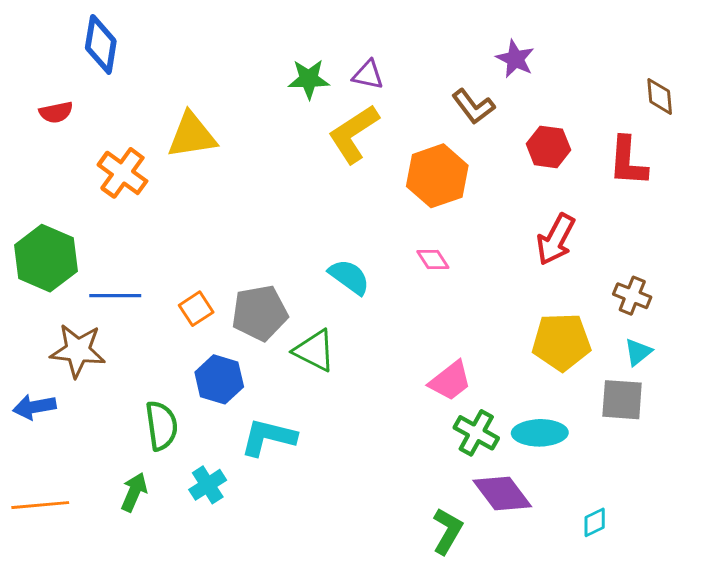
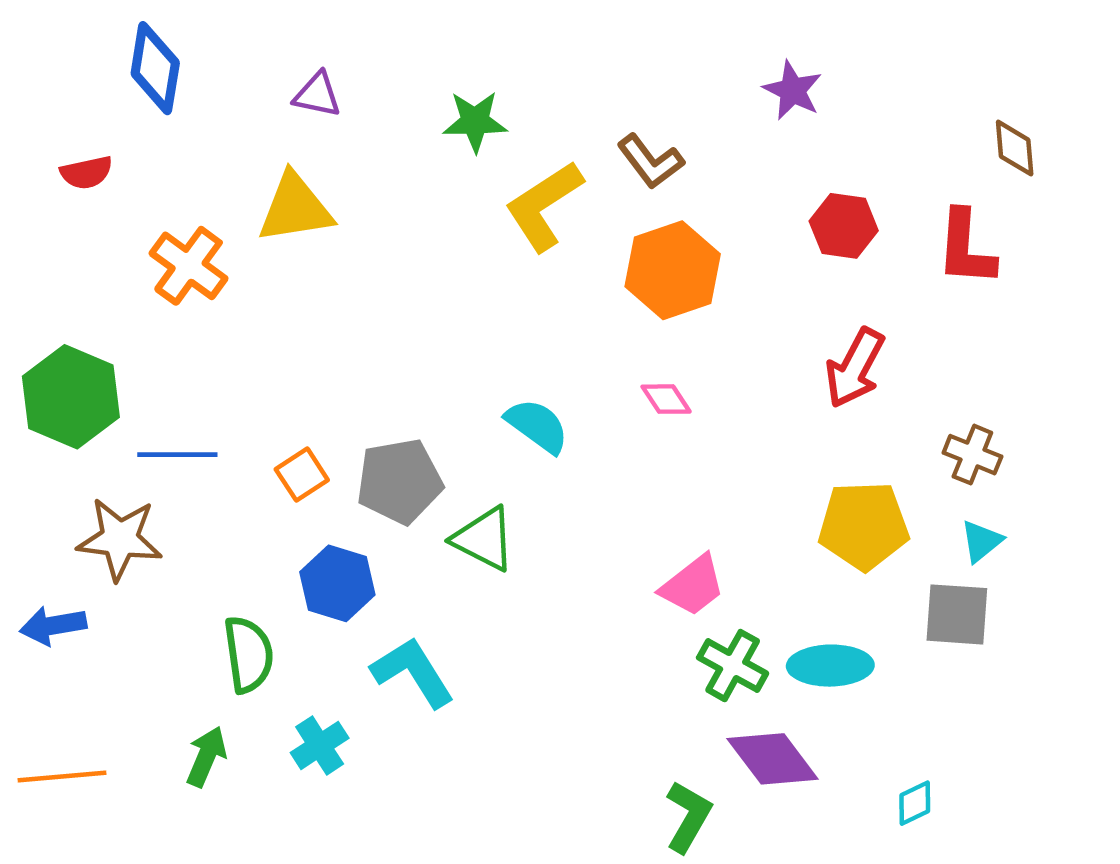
purple triangle: (368, 75) -> (317, 95), moved
brown L-shape: (473, 107) -> (650, 161), moved
cyan L-shape: (268, 437) -> (413, 672), turned 44

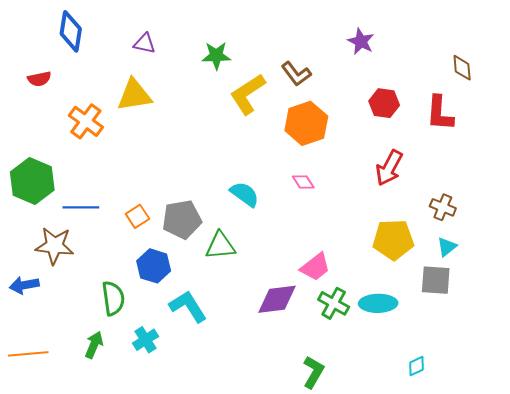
green triangle: (484, 539) -> (220, 246), turned -32
purple diamond: (773, 759) -> (277, 299), moved, turned -60

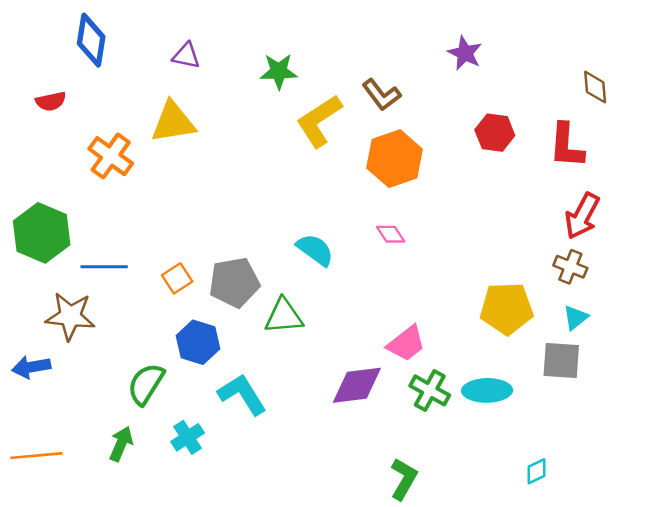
red arrow: (389, 168) -> (582, 216), moved
green semicircle: (113, 298) -> (146, 384), turned -140

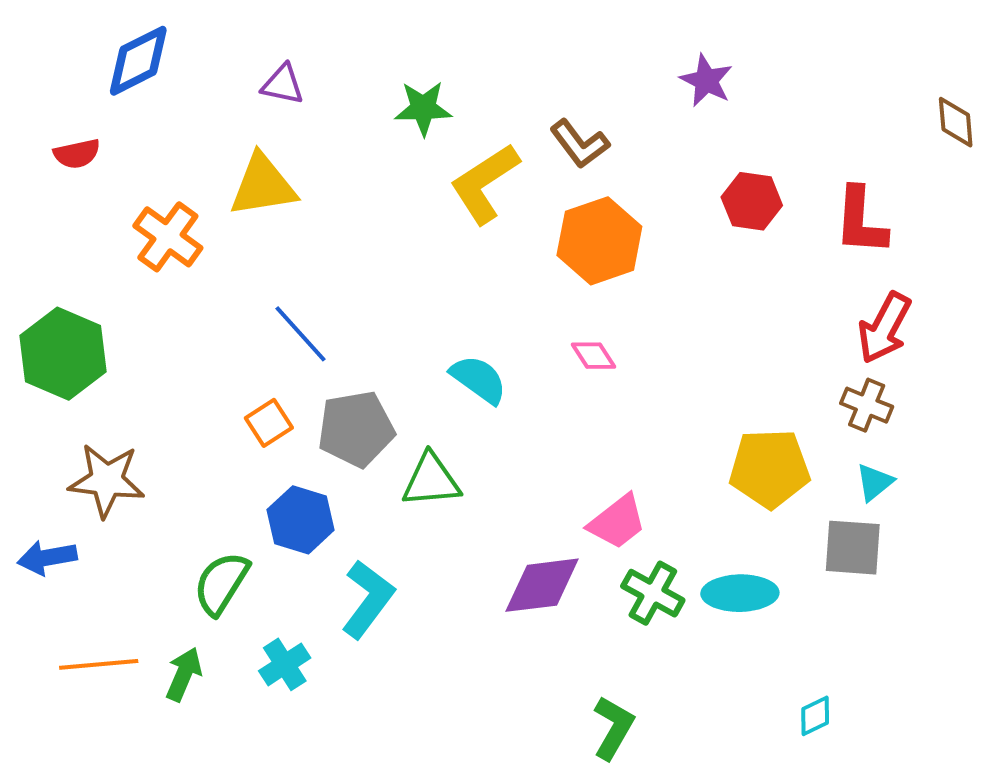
blue diamond: (91, 40) -> (138, 61), turned 54
brown diamond: (595, 87) -> (956, 122), moved
blue line: (104, 267) -> (301, 334), moved, turned 48
cyan L-shape: (242, 394) -> (368, 599), turned 69
orange line: (36, 456) -> (99, 664), moved

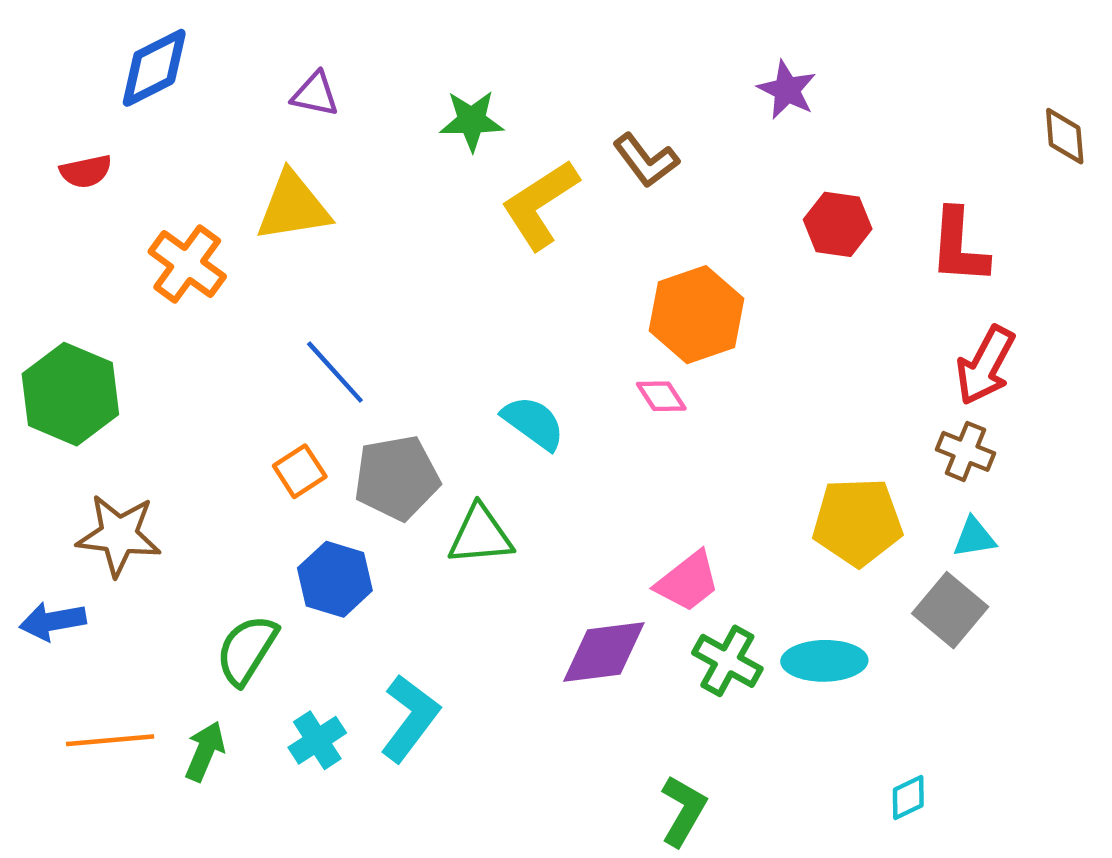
orange hexagon: (599, 241) -> (697, 315), moved
cyan triangle: (875, 482) -> (974, 537), turned 30
gray square: (853, 548) -> (950, 610), turned 36
cyan L-shape: (368, 599) -> (410, 718), moved

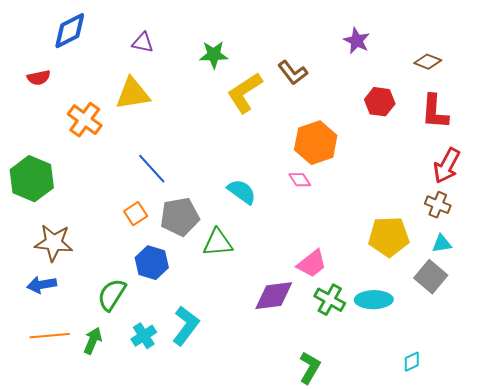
brown diamond: (1065, 136) -> (428, 62), moved, turned -64
blue arrow: (53, 621) -> (42, 285), moved

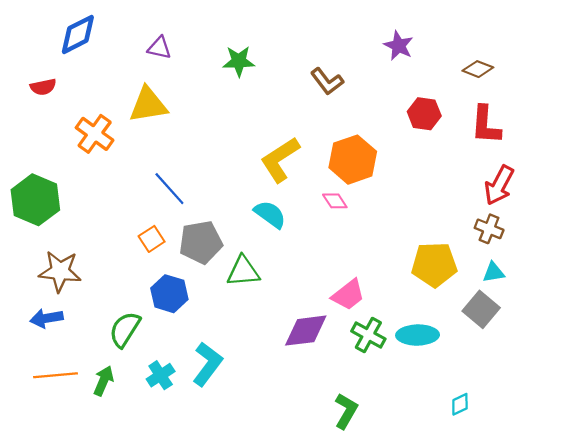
yellow L-shape: (245, 93) -> (280, 160), moved

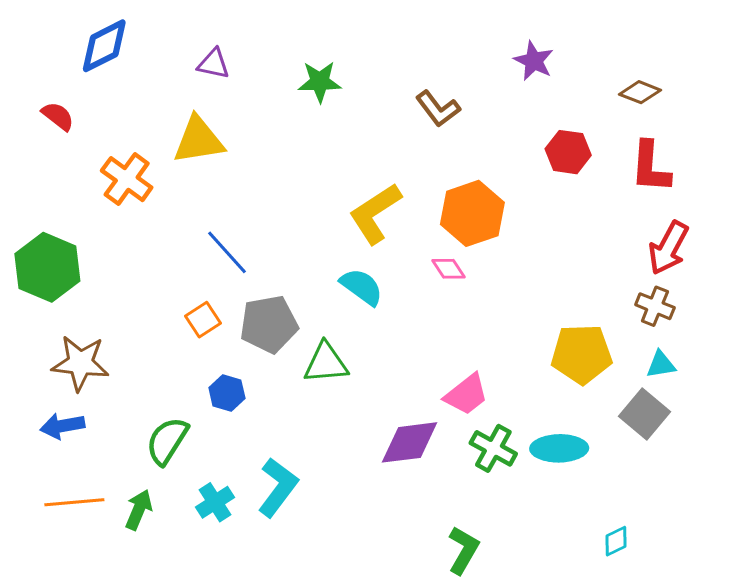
red semicircle: (43, 87) -> (58, 116), turned -130
blue hexagon: (169, 294) -> (227, 393), size x0.7

